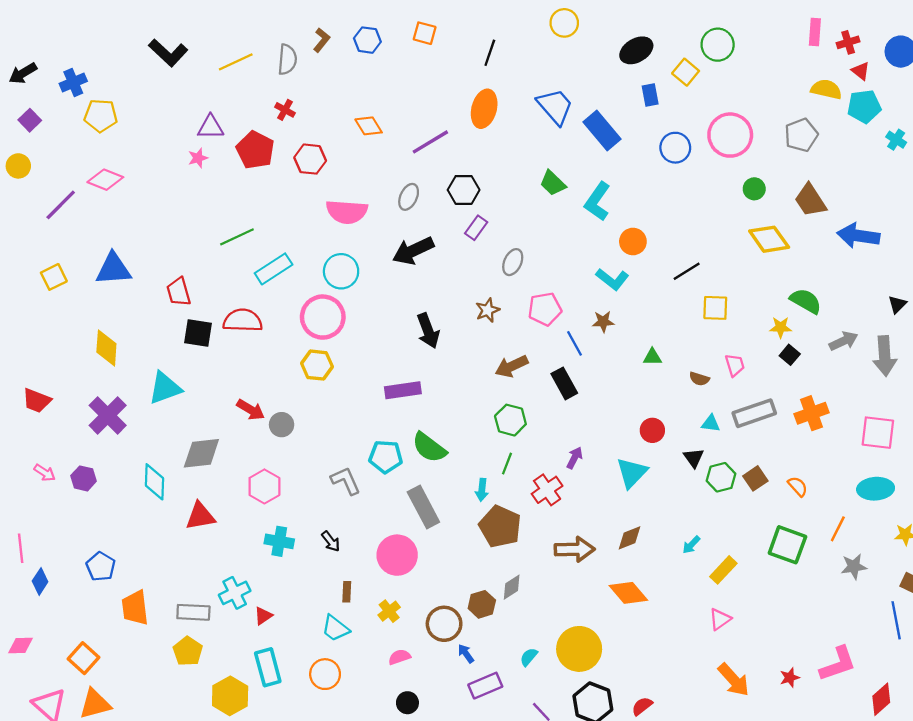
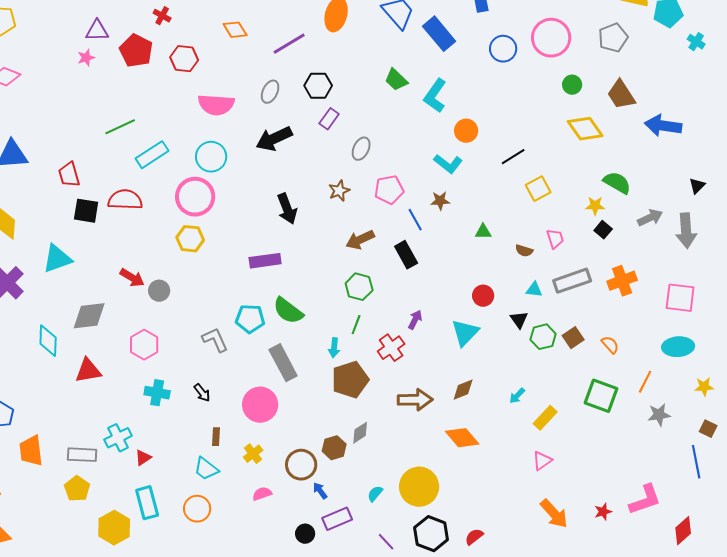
yellow square: (715, 308) -> (538, 189), turned -30
brown pentagon: (500, 526) -> (350, 380), turned 30
black circle: (407, 703) -> (305, 534), moved

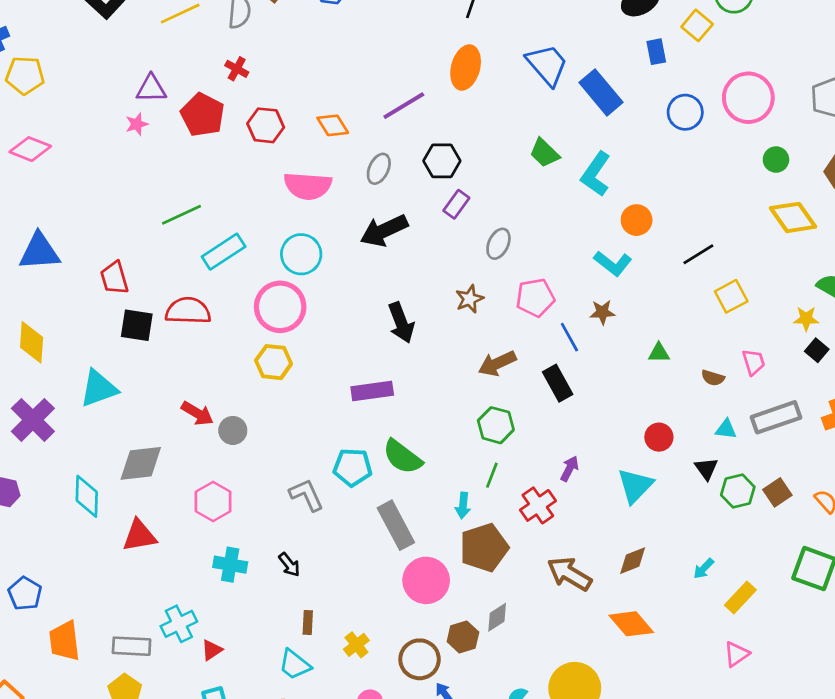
orange diamond: (235, 30) -> (333, 125), moved
brown arrow: (415, 400) -> (569, 574), turned -148
pink circle: (260, 405) -> (426, 580), moved

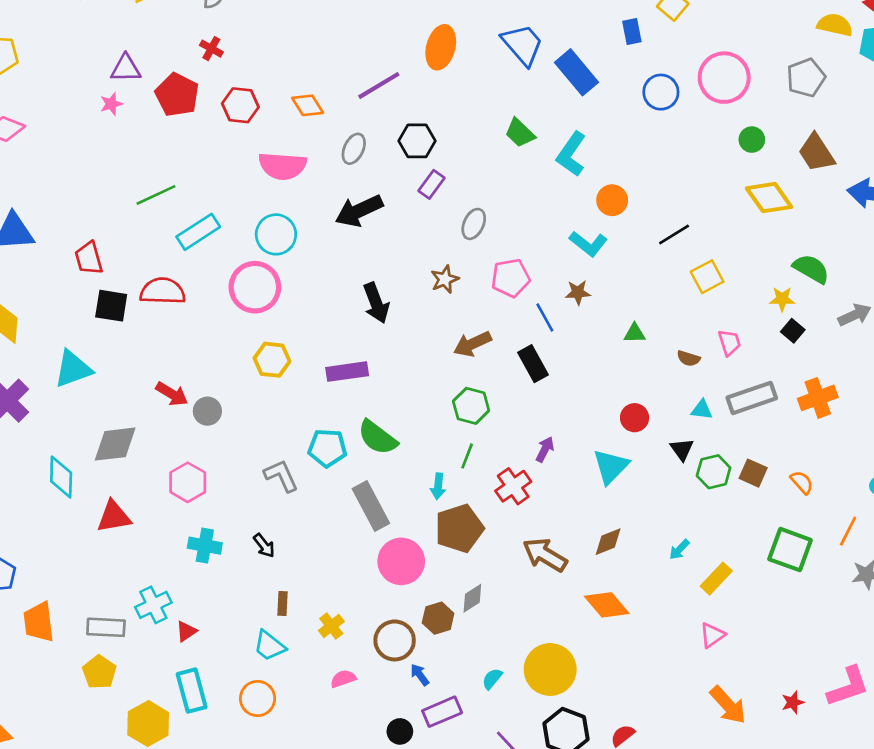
yellow hexagon: (274, 362) -> (272, 360), moved
brown square: (777, 492) -> (753, 473), turned -32

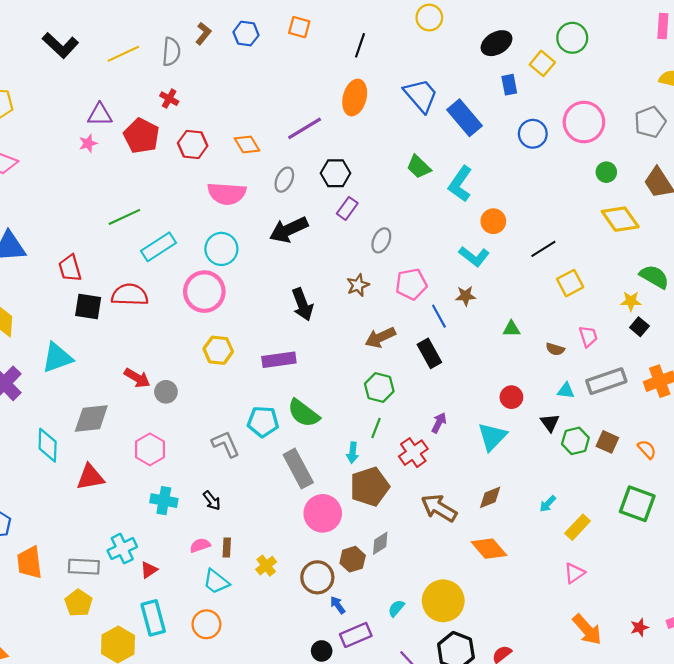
pink semicircle: (343, 679) -> (200, 545), moved

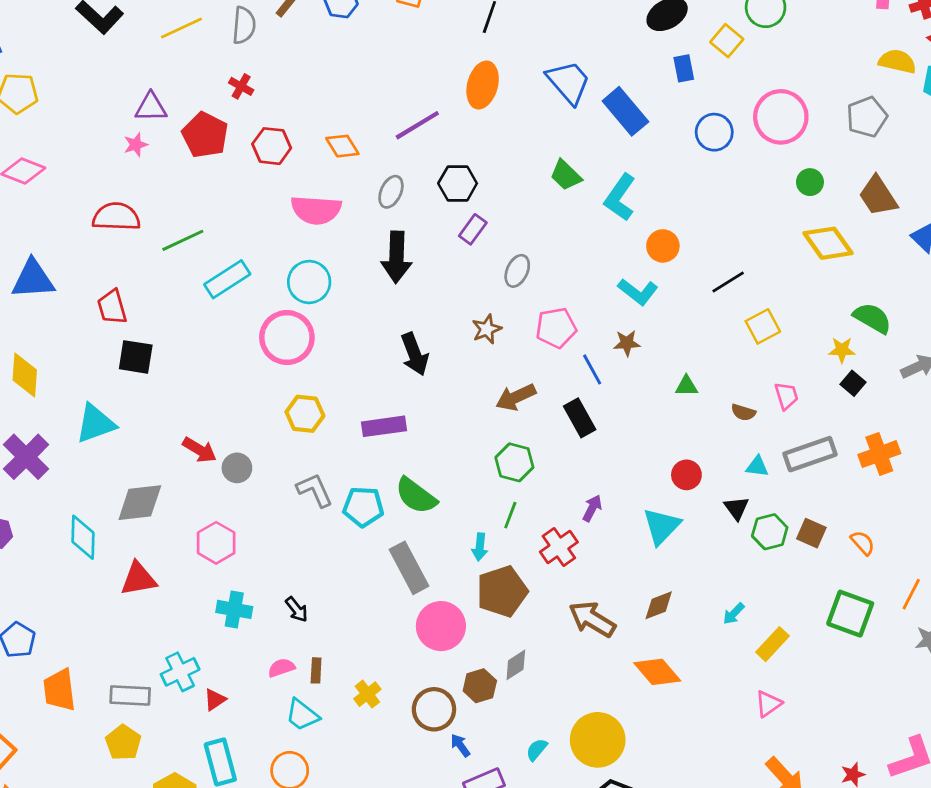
black arrow: (289, 230) -> (397, 257), turned -63
red semicircle: (130, 295) -> (116, 217), moved
gray L-shape: (226, 444) -> (315, 490), moved

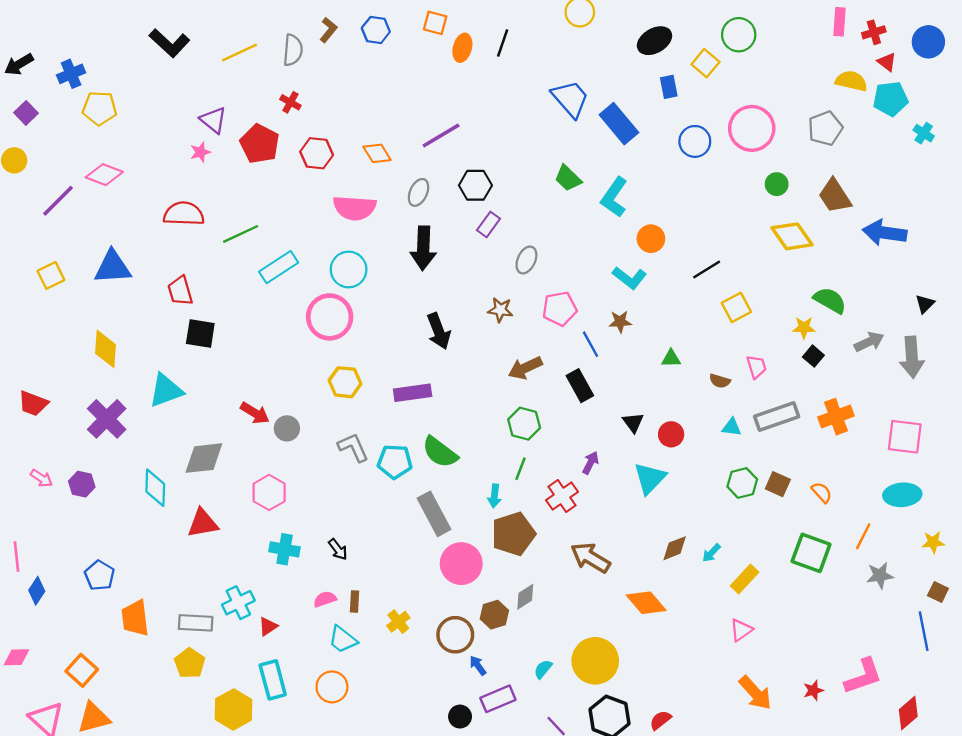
orange ellipse: (483, 85) -> (462, 48), moved, size x0.7
purple triangle: (151, 107) -> (213, 120), turned 40
brown star: (487, 329) -> (500, 310), turned 30
black triangle: (736, 508) -> (633, 422), moved
brown diamond: (659, 605) -> (675, 548), moved

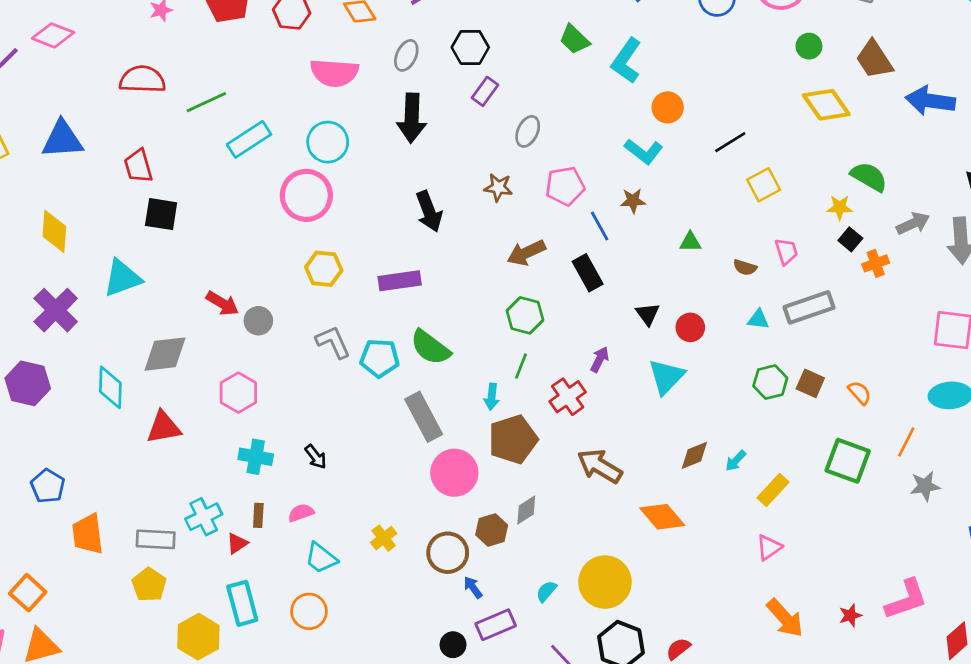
orange cross: (836, 417) -> (876, 263), moved, size x0.7
purple hexagon: (82, 484) -> (28, 383), size x1.5
brown rectangle: (354, 602) -> (258, 515), moved

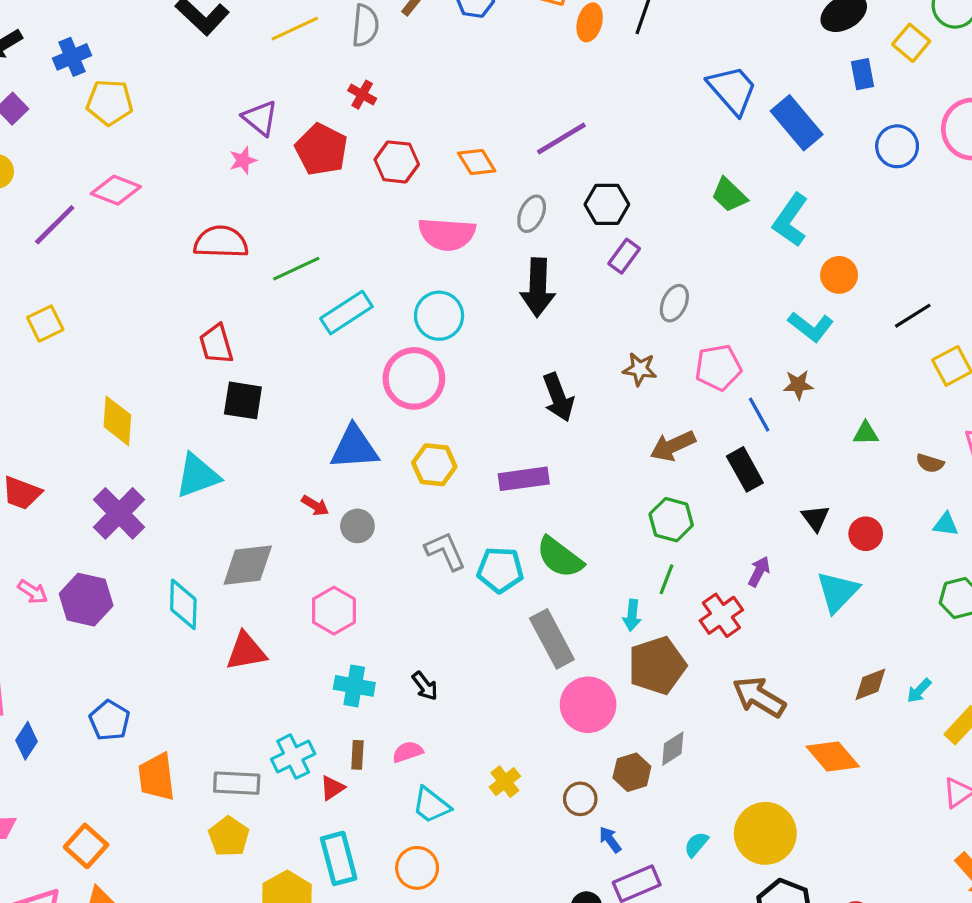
blue triangle: (62, 139) -> (354, 447), moved
red arrow: (222, 303) -> (315, 506), size x0.7
brown circle: (448, 553) -> (580, 799), size x0.7

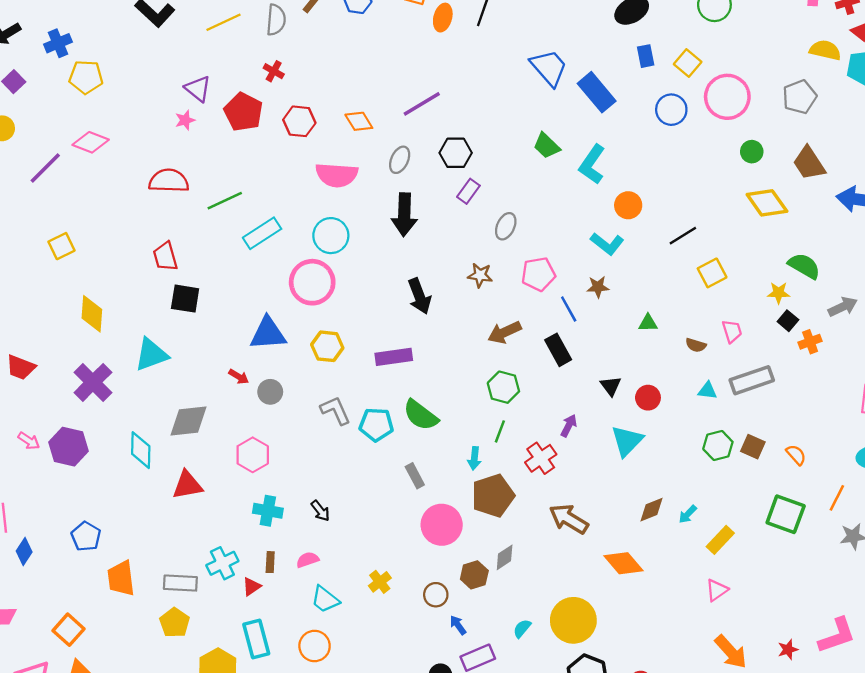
yellow square: (911, 43) -> (688, 63), moved
yellow square: (45, 324) -> (61, 246), moved
gray rectangle: (552, 639) -> (415, 476), size x0.6

